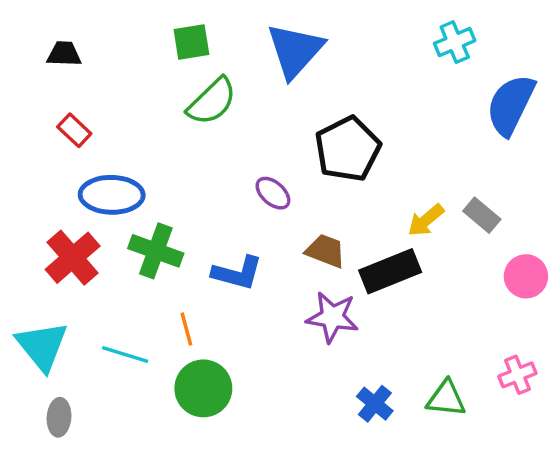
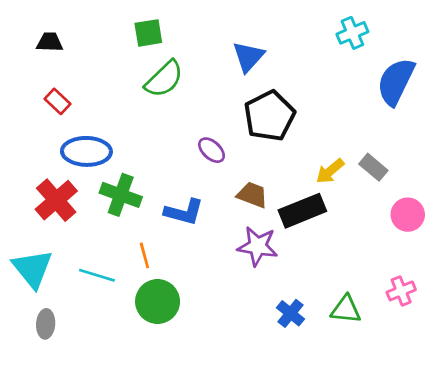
blue triangle: (295, 50) -> (248, 57), moved, size x0.7

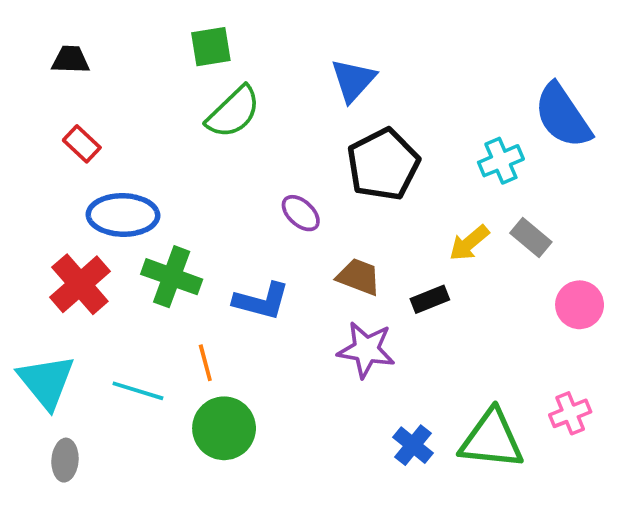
cyan cross: (352, 33) -> (501, 161), moved
blue semicircle: (396, 82) -> (563, 116), turned -60
black rectangle: (302, 211) -> (430, 299), size x0.6
green triangle: (346, 309) -> (492, 440), size x1.5

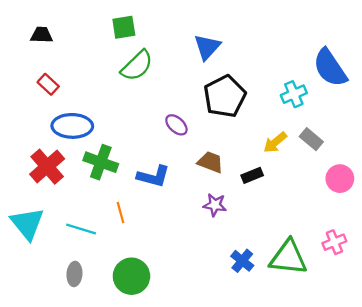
purple star: (366, 350) -> (215, 205), size x0.7
green circle: (224, 428) -> (131, 276), moved
gray ellipse: (65, 460) -> (74, 274), moved

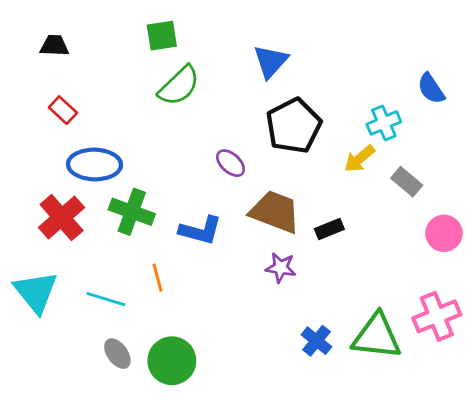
blue semicircle: (330, 68) -> (431, 89), size x0.6
yellow arrow: (275, 142) -> (359, 159), moved
brown trapezoid: (210, 162) -> (275, 212), size x1.5
pink cross: (334, 242) -> (437, 316), size x1.5
gray ellipse: (74, 274) -> (117, 354), moved, turned -40

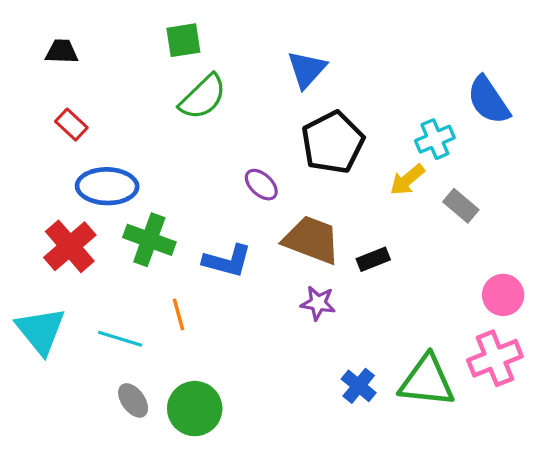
blue semicircle: (431, 89) -> (488, 100), size x1.4
pink circle: (444, 233) -> (503, 295), moved

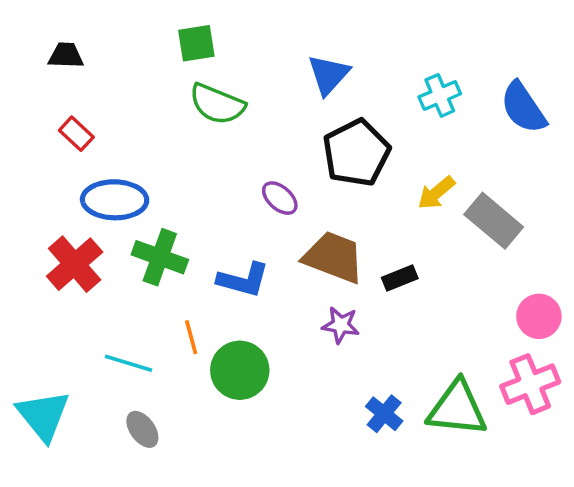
green semicircle: (203, 97) -> (217, 104), turned 66
cyan cross: (435, 139) -> (440, 95), moved
gray rectangle: (461, 206) -> (494, 221), size x1.5
cyan triangle: (41, 331) -> (43, 415), moved
green circle: (195, 409) -> (240, 370), moved

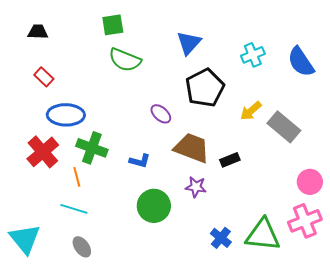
blue L-shape: (243, 280) -> (140, 161), size x0.7
orange line: (191, 337) -> (77, 177), moved
green circle: (240, 370) -> (154, 206), moved

